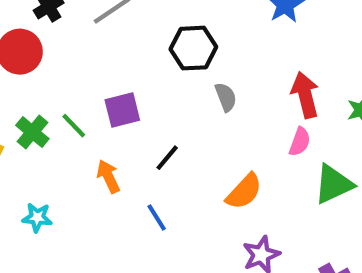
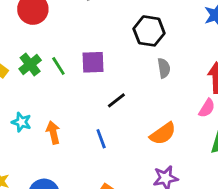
orange arrow: (108, 176) -> (53, 132), moved

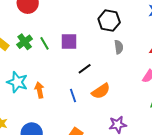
cyan star: (21, 122) -> (17, 82), size x1.5
orange semicircle: (163, 134) -> (101, 91), moved

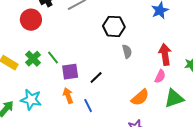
purple square: (69, 41) -> (70, 72), moved
orange arrow: (39, 90) -> (68, 96), moved
orange semicircle: (101, 91) -> (140, 97), moved

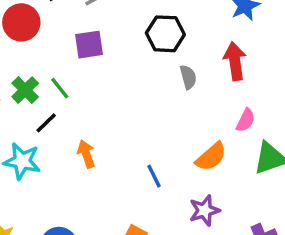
red arrow: (165, 54) -> (235, 61), moved
purple square: (70, 72) -> (89, 45), moved
black line: (96, 78) -> (46, 123), moved
blue line: (88, 106) -> (154, 176), moved

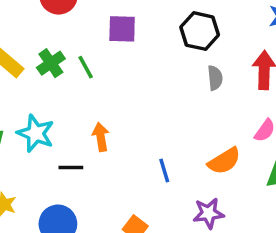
black line: (46, 123) -> (71, 167), moved, turned 35

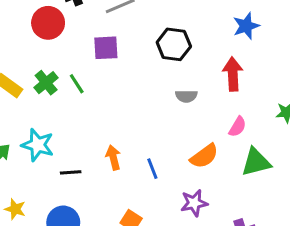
gray semicircle: (215, 78) -> (186, 96), moved, turned 100
orange arrow: (101, 137) -> (113, 158), moved

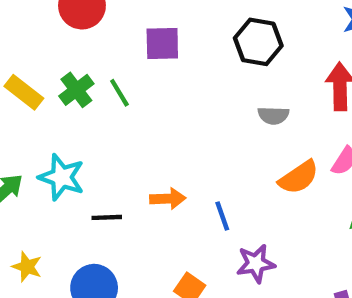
orange semicircle: (204, 156) -> (299, 177), moved
orange arrow: (113, 158) -> (168, 199), turned 100
purple star: (194, 203) -> (256, 263), moved

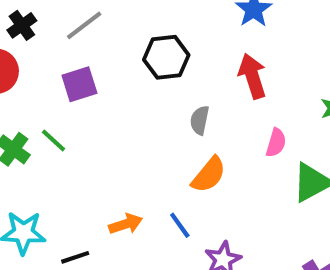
gray semicircle: (273, 115) -> (200, 120), turned 116
orange semicircle: (299, 177) -> (209, 175), moved

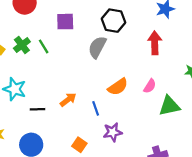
gray semicircle: (200, 120) -> (97, 47), moved, size x1.5
pink semicircle: (276, 143) -> (150, 86), moved
orange arrow: (126, 224) -> (68, 100), turned -35

